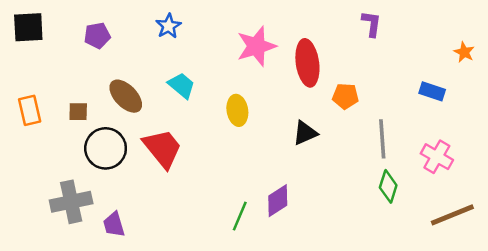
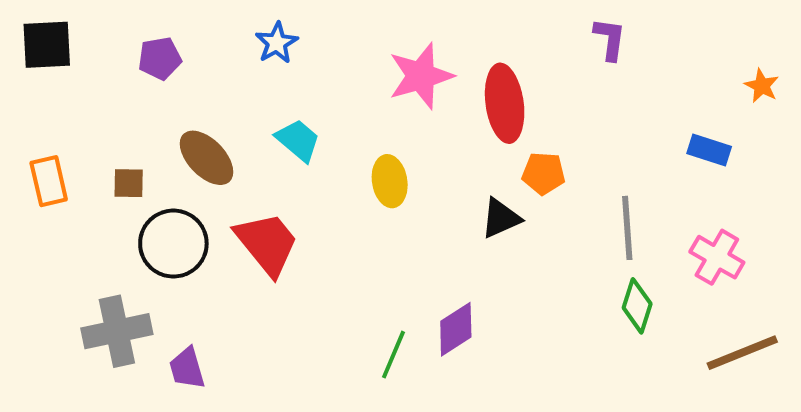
orange pentagon: (345, 96) -> (544, 173), moved

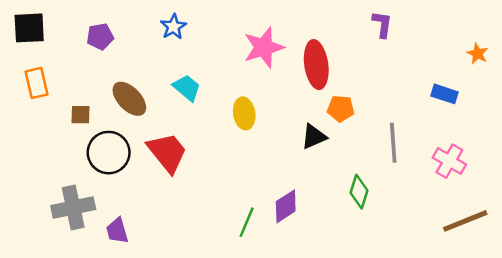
orange rectangle: (49, 181) -> (37, 83), moved
green diamond: (637, 306) -> (359, 192), moved

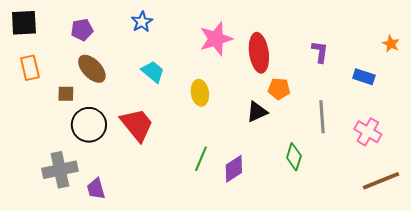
purple L-shape: (382, 24) -> (320, 52), moved
brown ellipse: (129, 99) -> (92, 69), moved
green line: (247, 222) -> (201, 159), moved

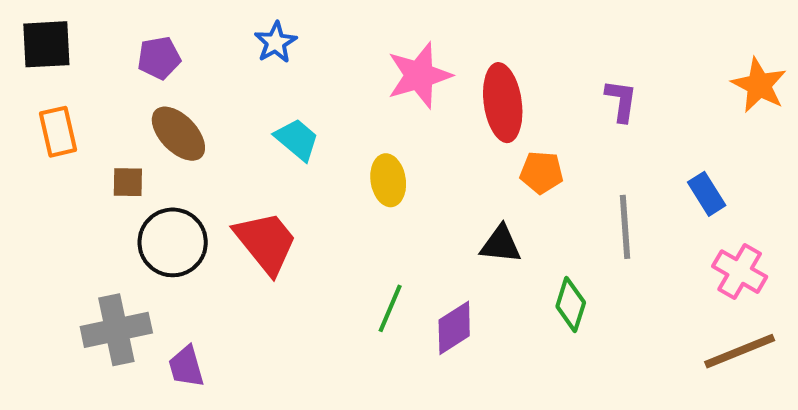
orange star: (391, 44) -> (759, 85), size x1.6
blue rectangle: (364, 77) -> (707, 194), moved, turned 40
black triangle: (257, 112) -> (501, 244), moved, turned 30
pink cross: (368, 132) -> (740, 272), moved

